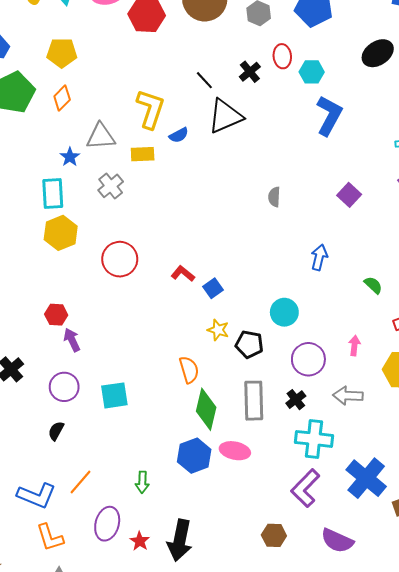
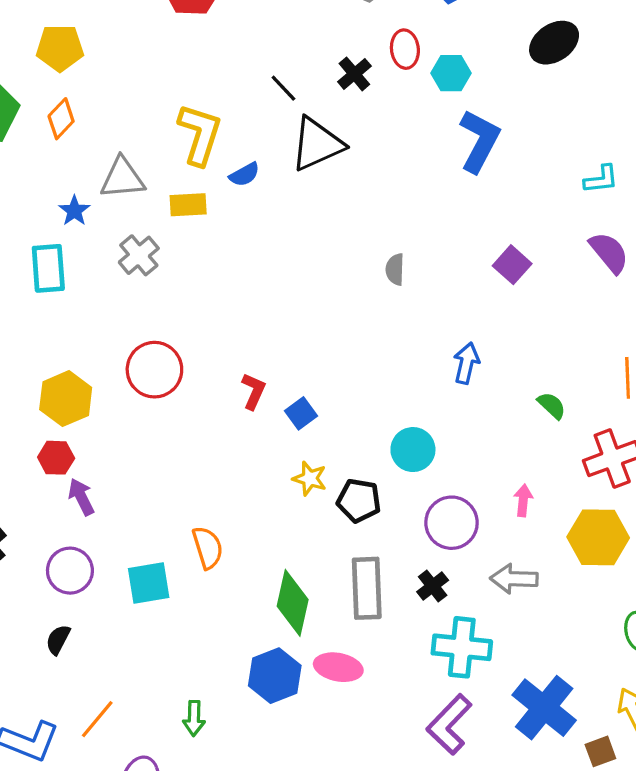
yellow hexagon: (61, 233) -> (66, 399), moved
red L-shape: (183, 274) -> (253, 391), turned 75
orange semicircle: (189, 370) -> (208, 548), moved

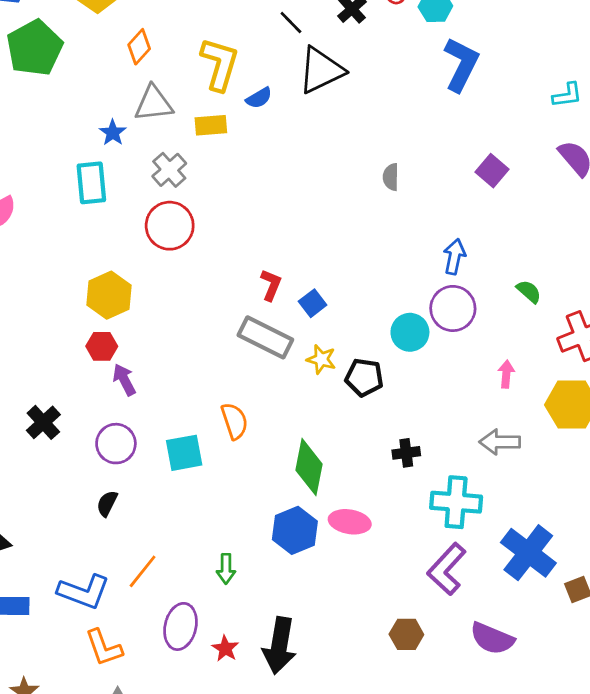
orange diamond: (61, 119) -> (139, 47), moved
red circle: (154, 370) -> (170, 226), moved
purple circle: (452, 523) -> (453, 308), moved
black cross: (433, 586) -> (406, 453), moved, turned 32
gray rectangle: (367, 588) -> (265, 337), moved, turned -60

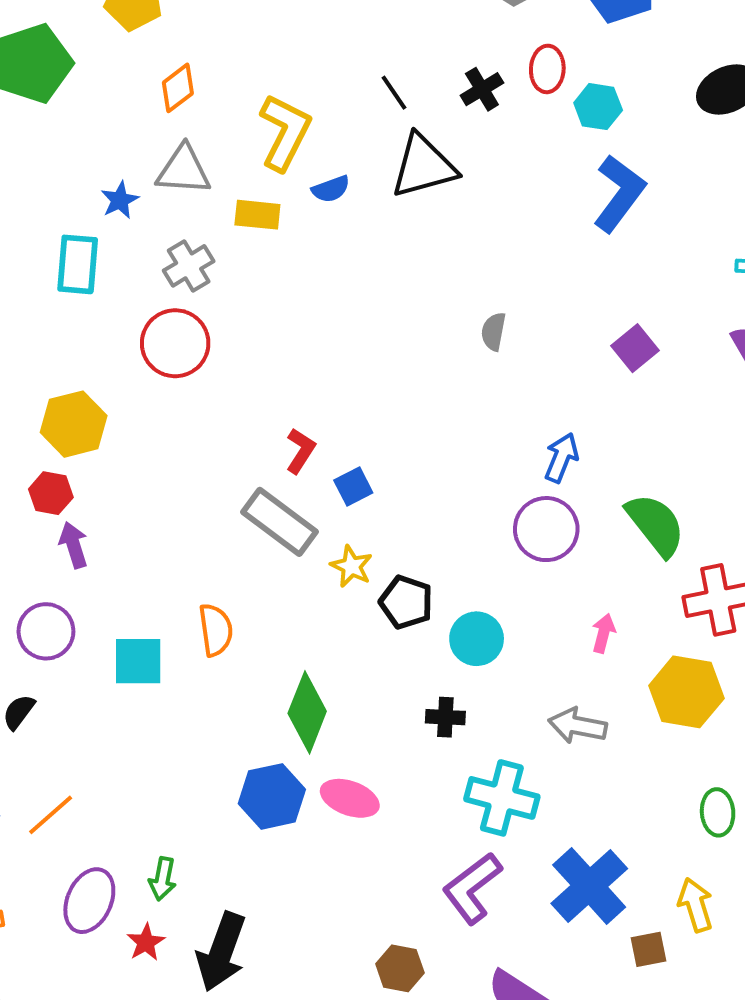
green semicircle: (529, 291) -> (656, 525), size x1.8
cyan circle: (410, 332) -> (477, 639), moved
green arrow: (226, 569) -> (163, 879), moved

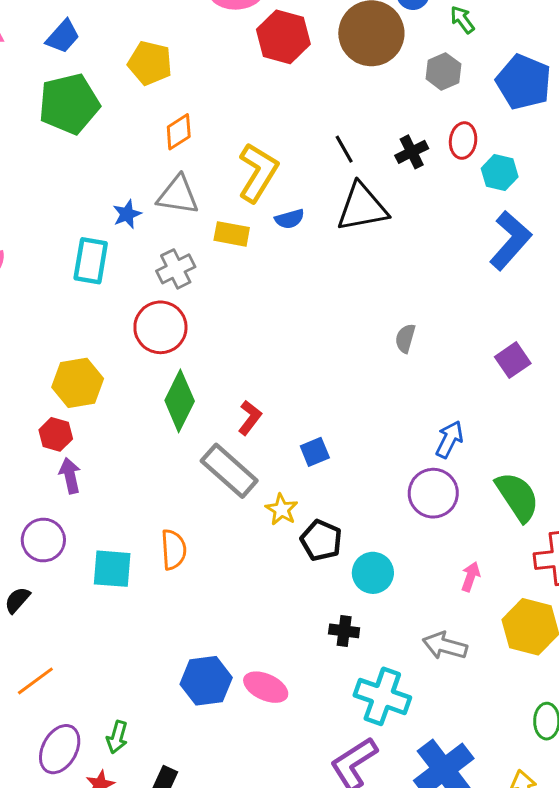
blue square: (353, 486) -> (315, 452), moved
green diamond: (307, 712) -> (180, 401), moved

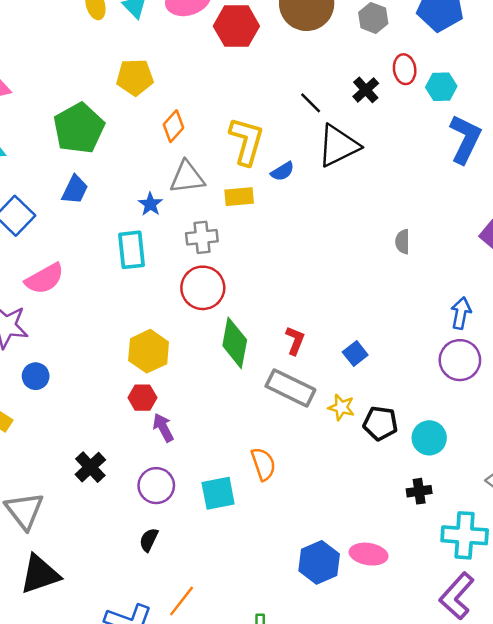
blue trapezoid: (63, 36) -> (75, 190), moved
gray cross: (176, 269) -> (202, 237), turned 36

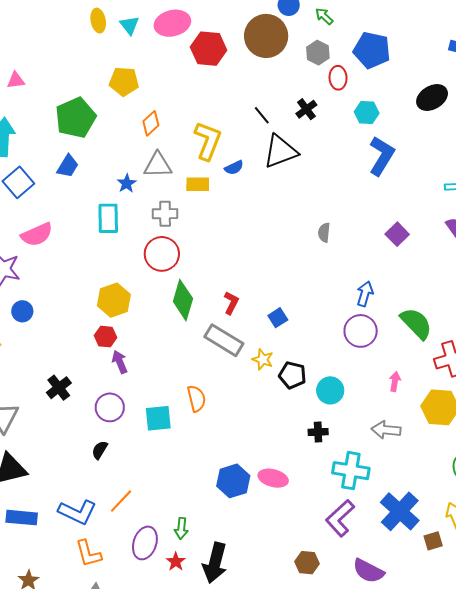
red ellipse: (405, 69) -> (338, 78), moved

